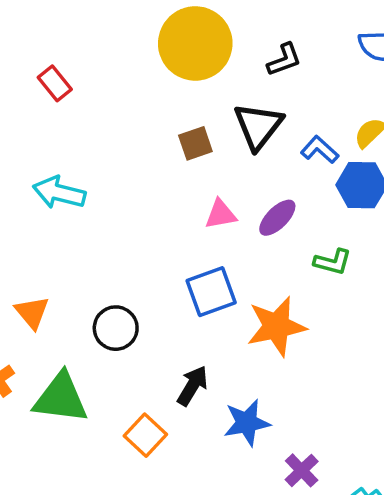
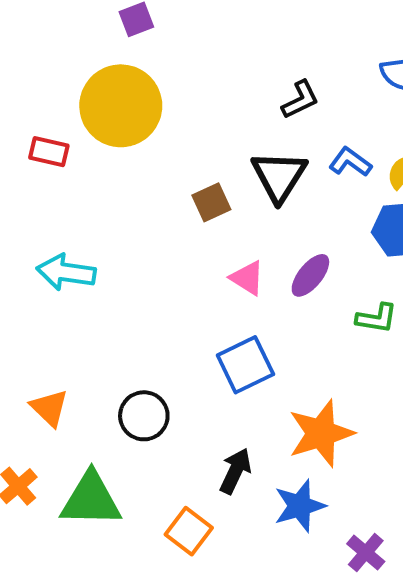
yellow circle: (195, 43) -> (121, 106), moved
red rectangle: (55, 83) -> (49, 152), turned -32
blue L-shape: (320, 150) -> (350, 162), moved
pink triangle: (221, 214) -> (247, 278), turned 48
orange star: (276, 326) -> (321, 433), moved

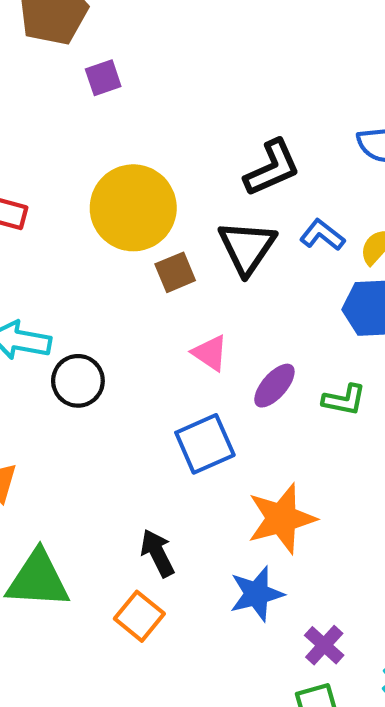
black L-shape: (300, 100) -> (272, 168), size x1.4
yellow circle: (121, 106) -> (133, 208), moved
purple ellipse: (310, 275) -> (274, 386), moved
black circle: (144, 416) -> (78, 381), moved
black arrow: (235, 471) -> (157, 553), moved, turned -54

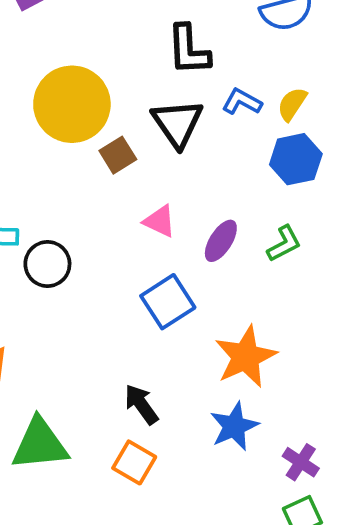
black L-shape: (272, 168) -> (189, 50), turned 120
green L-shape: (344, 400) -> (284, 244), turned -30

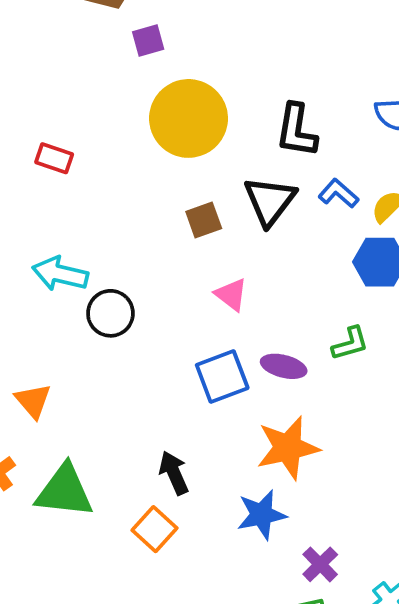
yellow circle: (72, 104) -> (189, 118), moved
purple ellipse: (221, 241) -> (284, 366), moved, turned 60

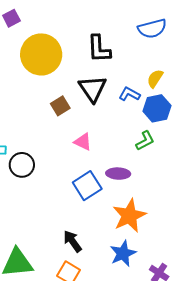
blue L-shape: (338, 193) -> (129, 94), moved
green L-shape: (350, 344) -> (145, 141), moved

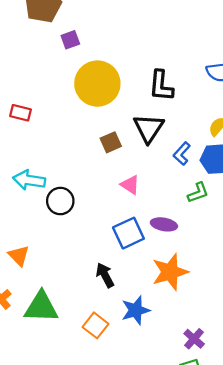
blue L-shape: (129, 94) -> (182, 154), moved, turned -85
black arrow: (73, 241) -> (105, 275), moved
blue star: (123, 253) -> (136, 310), moved

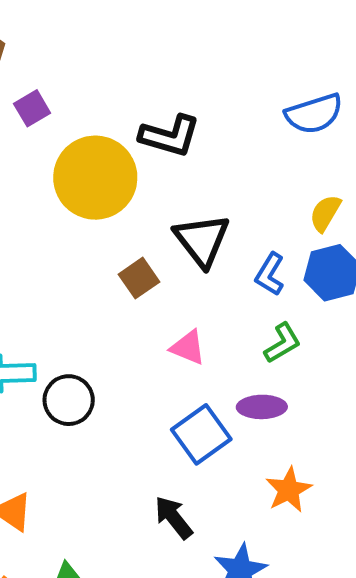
black L-shape: (161, 86) -> (170, 136), moved, turned -68
green L-shape: (198, 193) -> (282, 343), moved
orange star: (170, 272) -> (289, 490), size x0.7

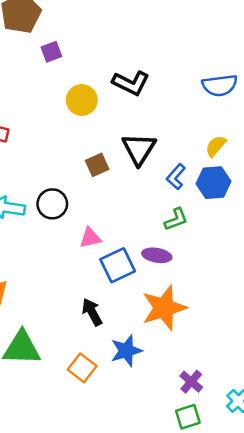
yellow circle: (95, 178) -> (82, 100), size x0.6
pink triangle: (188, 347) -> (90, 238), moved, turned -45
black circle: (69, 400) -> (52, 204), moved
orange star: (289, 490) -> (164, 308), size x1.6

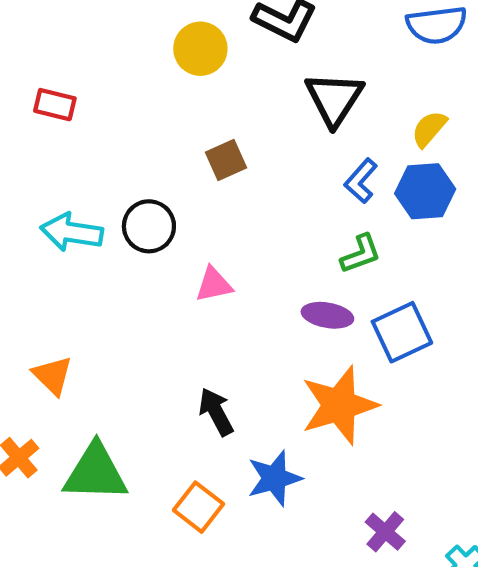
black triangle: (139, 149) -> (334, 99), moved
blue square: (118, 265) -> (402, 332), moved

